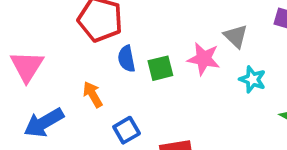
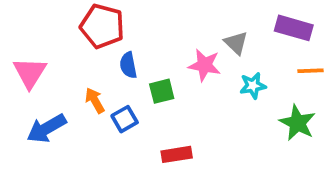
green square: (160, 68) -> (162, 91), moved
cyan star: (253, 79) -> (253, 86), turned -30
blue square: (127, 130) -> (125, 119), moved

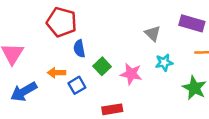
pink star: (204, 65) -> (131, 74), moved
green square: (162, 91) -> (102, 66), turned -30
orange arrow: (95, 100) -> (57, 73), turned -60

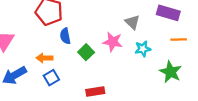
pink star: (131, 74) -> (113, 42), moved
blue square: (77, 85) -> (51, 78), moved

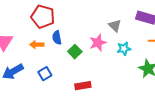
pink star: (113, 42) -> (98, 43), turned -30
orange arrow: (44, 58) -> (37, 45), moved

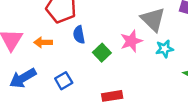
gray triangle: (115, 26) -> (153, 19), size x1.5
orange arrow: (37, 45) -> (43, 42), moved

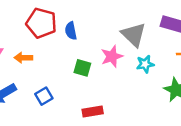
blue semicircle: (79, 35) -> (71, 31), moved
green square: (102, 53) -> (82, 68), turned -30

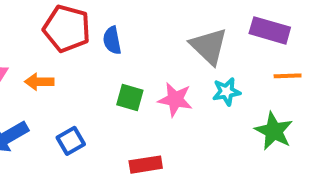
pink star: (112, 56) -> (175, 99), moved, turned 30

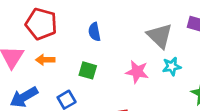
red pentagon: (67, 29) -> (41, 24), moved
green square: (130, 98) -> (88, 70), moved

